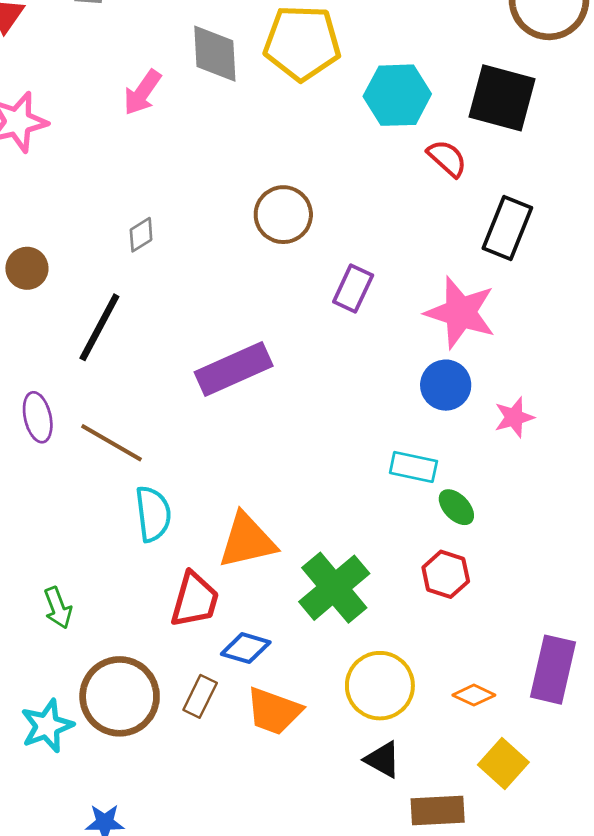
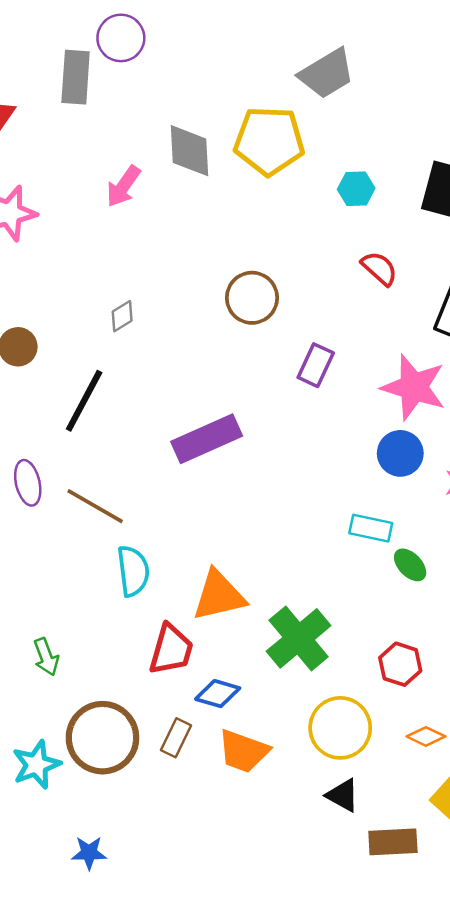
cyan hexagon: (397, 95) -> (356, 189), size x0.6
red semicircle: (447, 158) -> (379, 268), moved
red hexagon: (446, 574) -> (400, 664), moved

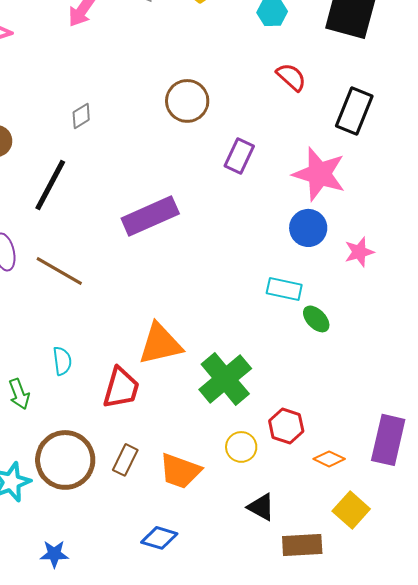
cyan semicircle: (133, 571) -> (62, 361), moved, size x0.7
red hexagon: (400, 664) -> (286, 426), moved
blue diamond: (218, 694) -> (159, 538), moved
yellow circle: (340, 728) -> (241, 447), moved, size x0.6

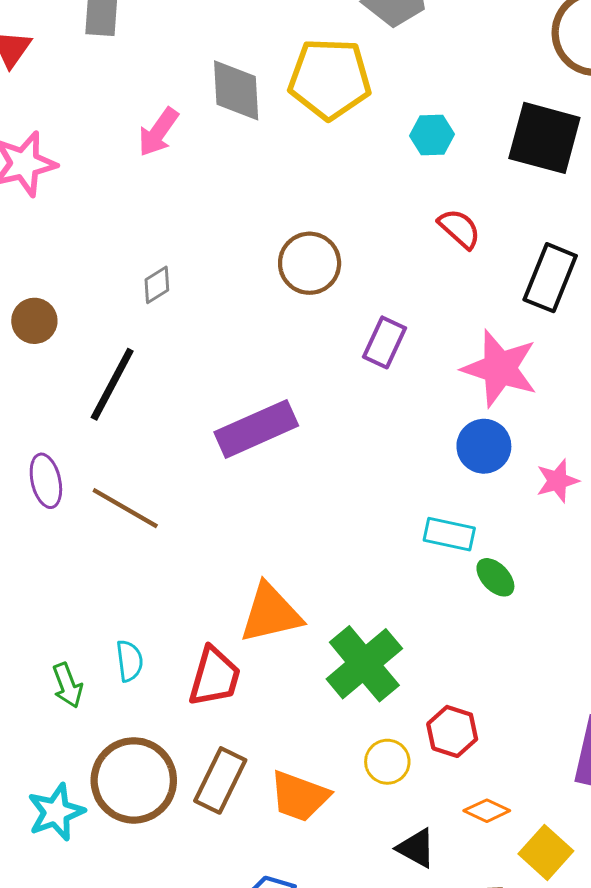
cyan semicircle: (62, 361) -> (129, 661), moved
orange diamond: (329, 459) -> (487, 811), moved
brown rectangle: (125, 460) -> (220, 780), size x1.4

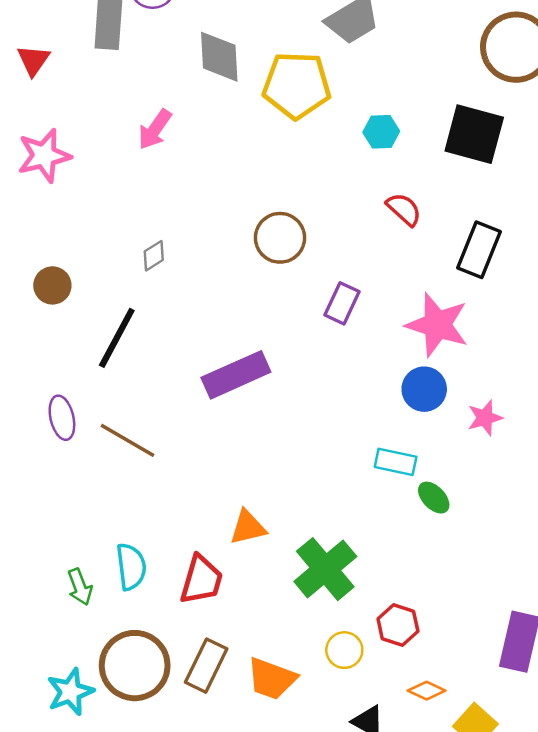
gray diamond: (236, 90) -> (219, 57), moved
orange triangle: (271, 613) -> (248, 527), size x0.7
cyan semicircle: (129, 661) -> (131, 567), size x1.4

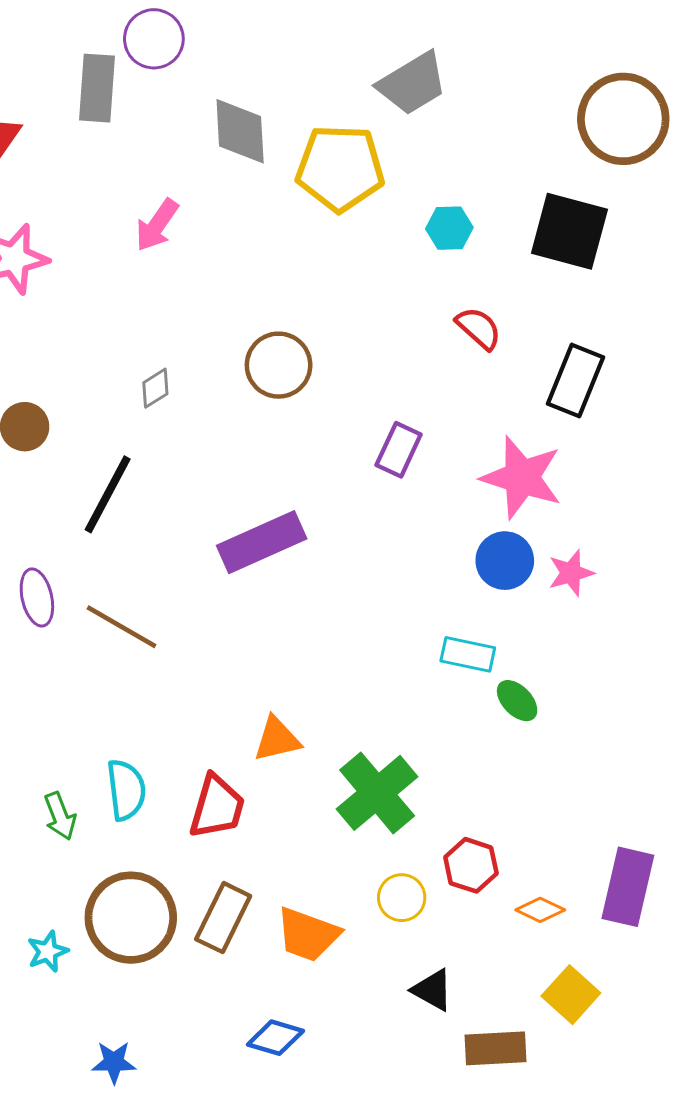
brown circle: (280, 238) -> (279, 365), moved
pink star: (485, 418) -> (571, 573), moved
orange diamond: (427, 691) -> (540, 910), moved
cyan star: (70, 692) -> (48, 951), size x0.7

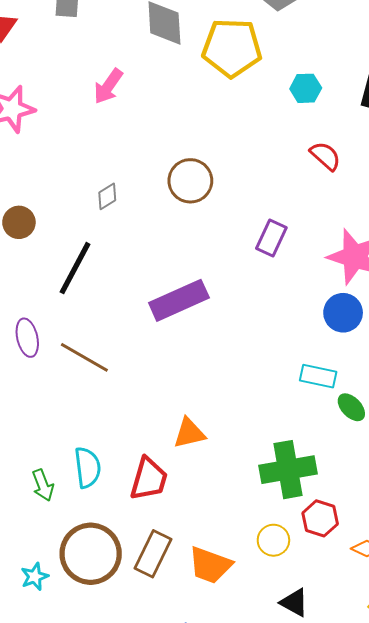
green cross: (377, 793) -> (288, 470), moved, turned 30

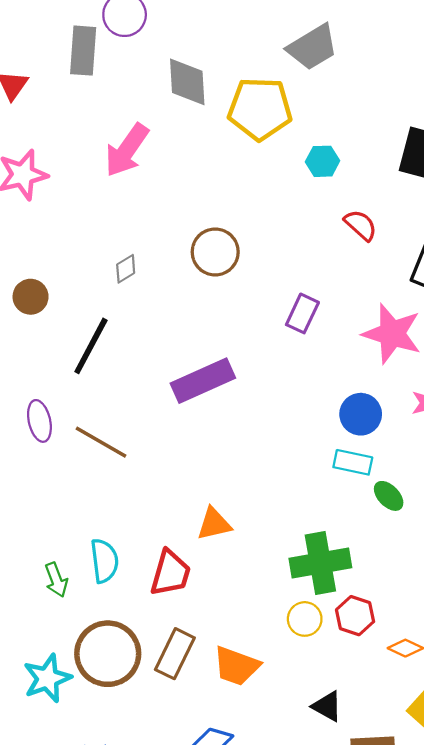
pink arrow: (108, 86) -> (127, 150), size x1.4
cyan hexagon: (306, 88) -> (323, 161), moved
blue circle: (343, 313) -> (361, 414), moved
yellow circle: (273, 540) -> (305, 619), moved
cyan star: (35, 577) -> (47, 678), size x1.6

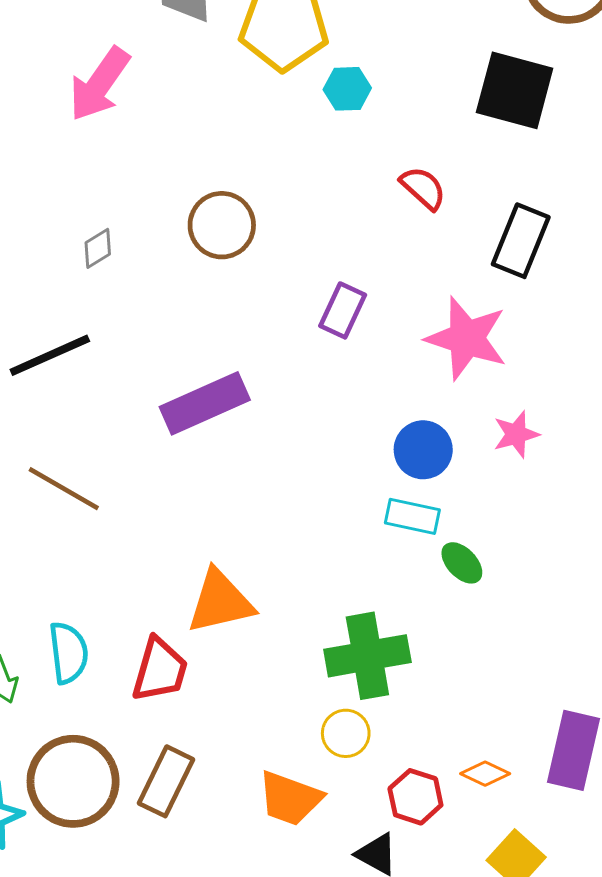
cyan hexagon: (323, 161) -> (347, 89), moved
black line: (91, 346) -> (50, 355), turned 38
orange triangle: (214, 524) -> (220, 602), size x1.4
red hexagon: (355, 616) -> (415, 797), moved
orange trapezoid: (236, 666) -> (290, 798), moved

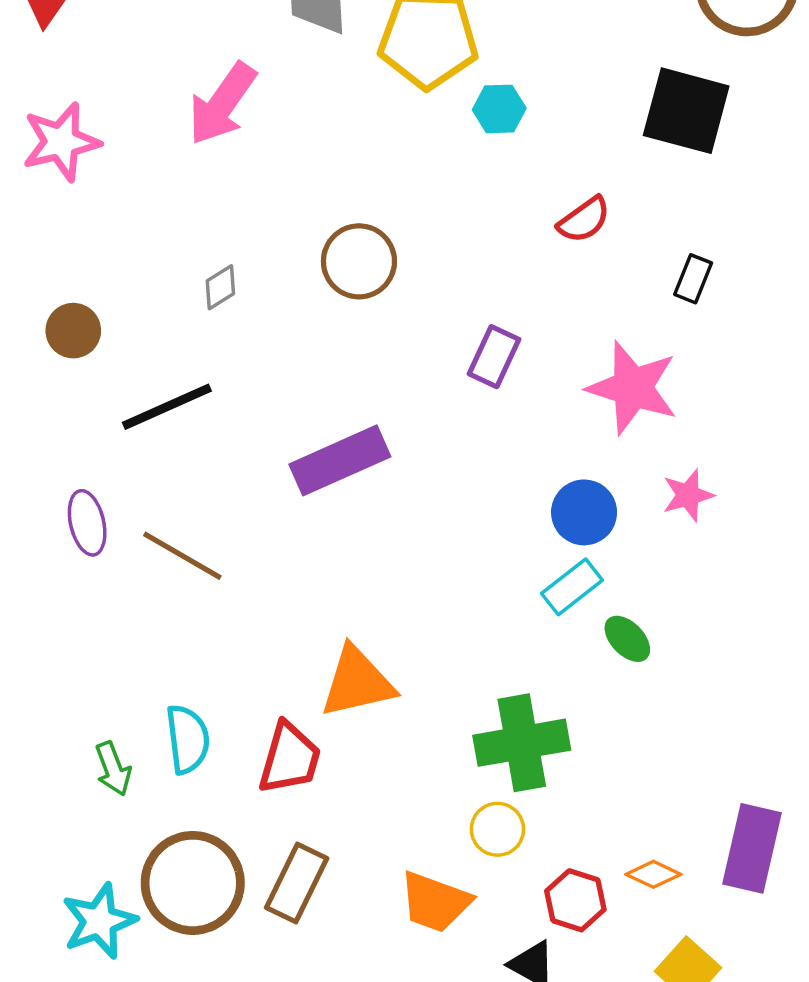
red semicircle: (423, 188) -> (584, 220), turned 102
black rectangle: (521, 241) -> (693, 279), size x0.6
cyan rectangle: (412, 516) -> (572, 587), turned -50

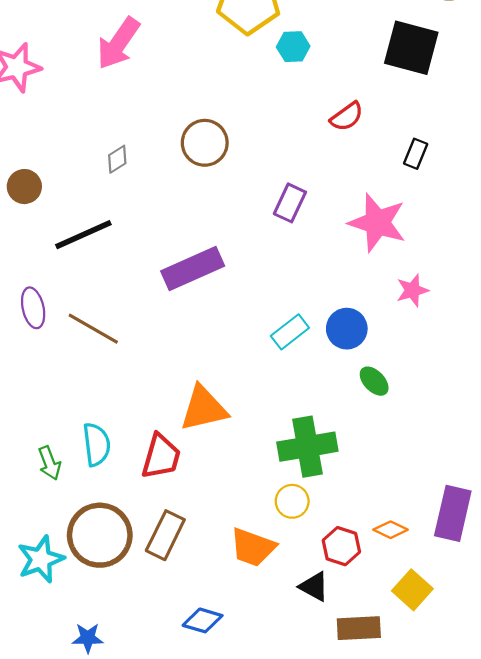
blue circle: (584, 512) -> (347, 329), moved
cyan rectangle: (572, 587) -> (290, 332), moved

